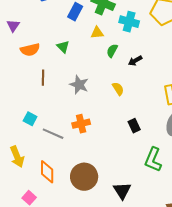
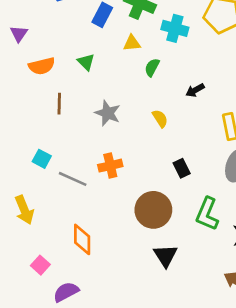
black arrow: (135, 61) -> (195, 90), moved
orange diamond: (47, 172) -> (82, 239), moved
brown circle: (84, 177) -> (153, 210), moved

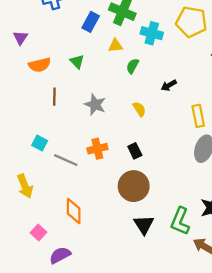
black rectangle: (182, 168) -> (135, 151), moved
green L-shape: (207, 214) -> (180, 221), moved

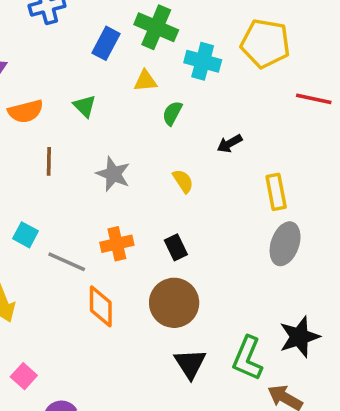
orange diamond: (74, 211) -> (101, 306), moved

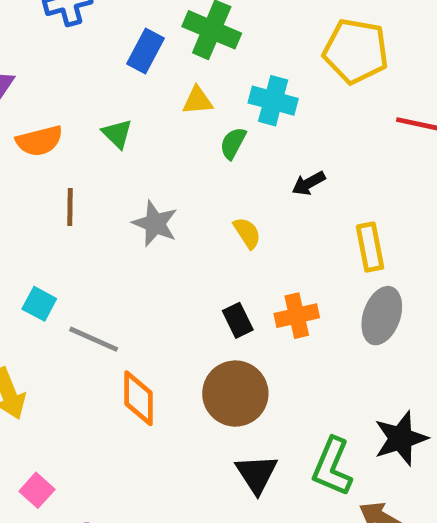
cyan cross: (203, 61) -> (273, 101), moved
orange cross: (117, 244) -> (297, 316), moved

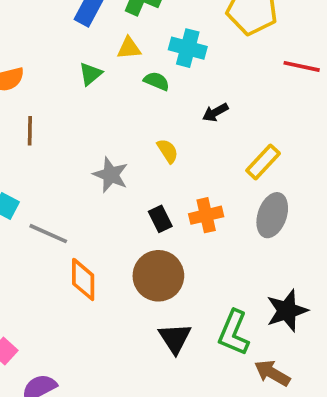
green triangle: (117, 134) -> (90, 74), moved, turned 35
green semicircle: (233, 143) -> (157, 81), turned 85
gray star: (155, 223) -> (111, 175), moved
yellow rectangle: (370, 247) -> (263, 162), turned 54

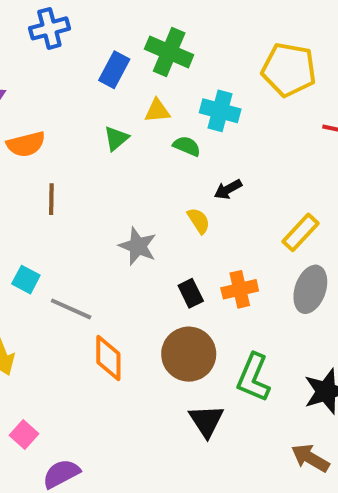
black arrow: (215, 112) -> (228, 189), moved
green L-shape: (234, 333) -> (253, 378), moved

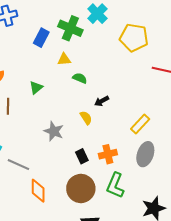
cyan cross: (220, 111) -> (97, 14), moved, turned 30
green triangle: (116, 138) -> (36, 88), moved
green L-shape: (253, 378) -> (115, 185), moved

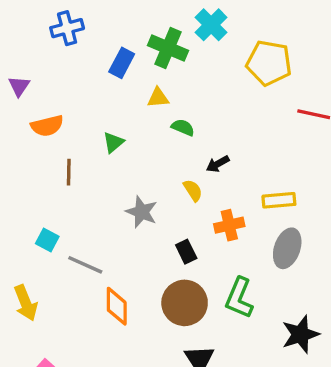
yellow rectangle: (140, 124) -> (279, 200), turned 42
orange cross: (108, 154) -> (229, 225), moved

